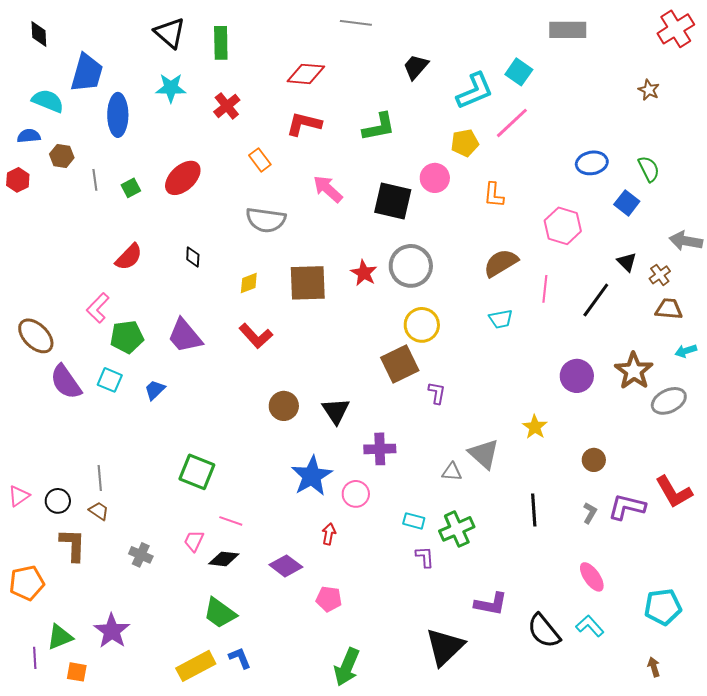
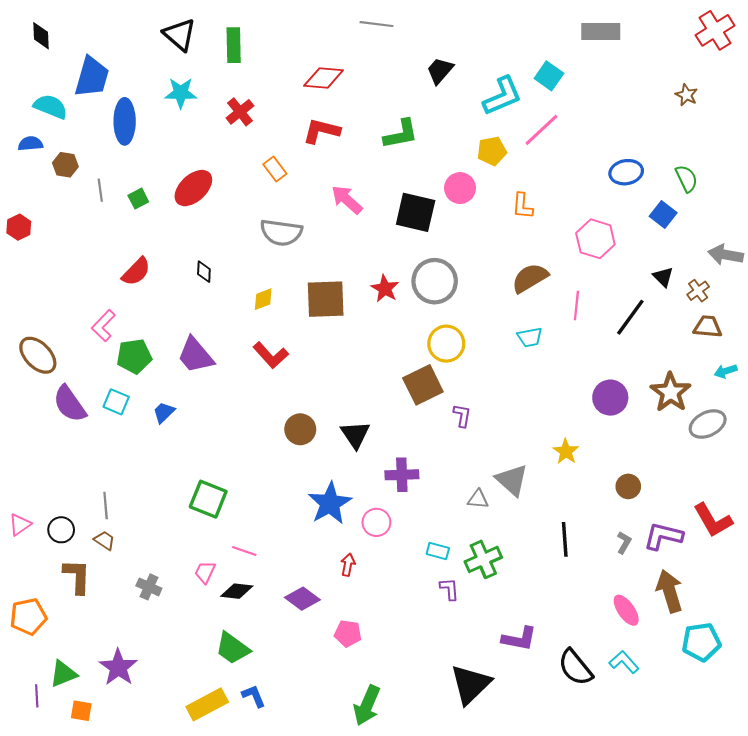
red hexagon: (18, 180) -> (19, 227), moved
brown arrow: (654, 667) -> (670, 591), moved, size x2.0

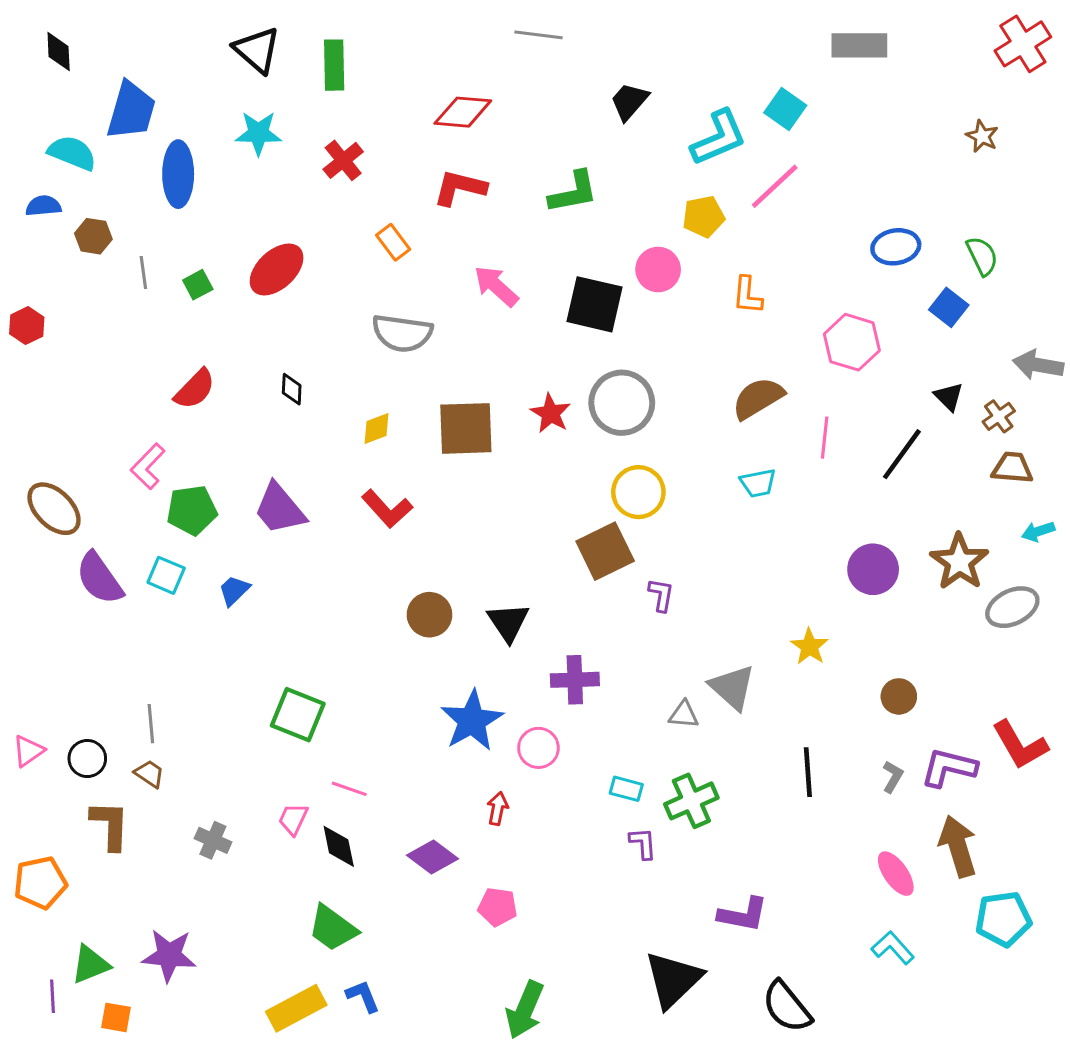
black diamond: (237, 591) -> (339, 846), turned 72
purple star: (118, 667) -> (169, 955), turned -30
black semicircle: (575, 667) -> (787, 1007), moved

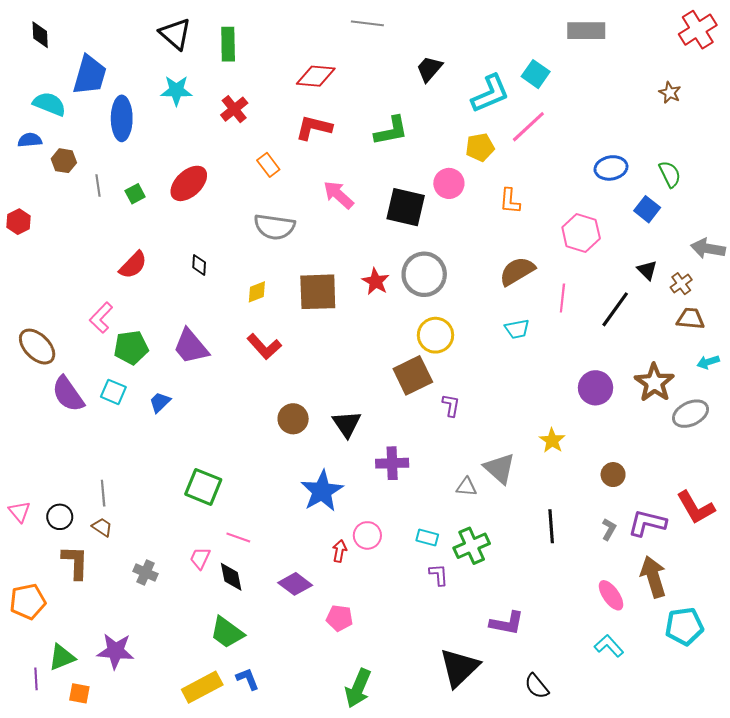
pink circle: (538, 748) -> (367, 535), moved
pink triangle: (28, 751) -> (19, 512), turned -35
black semicircle: (787, 1007) -> (537, 686), size x0.7

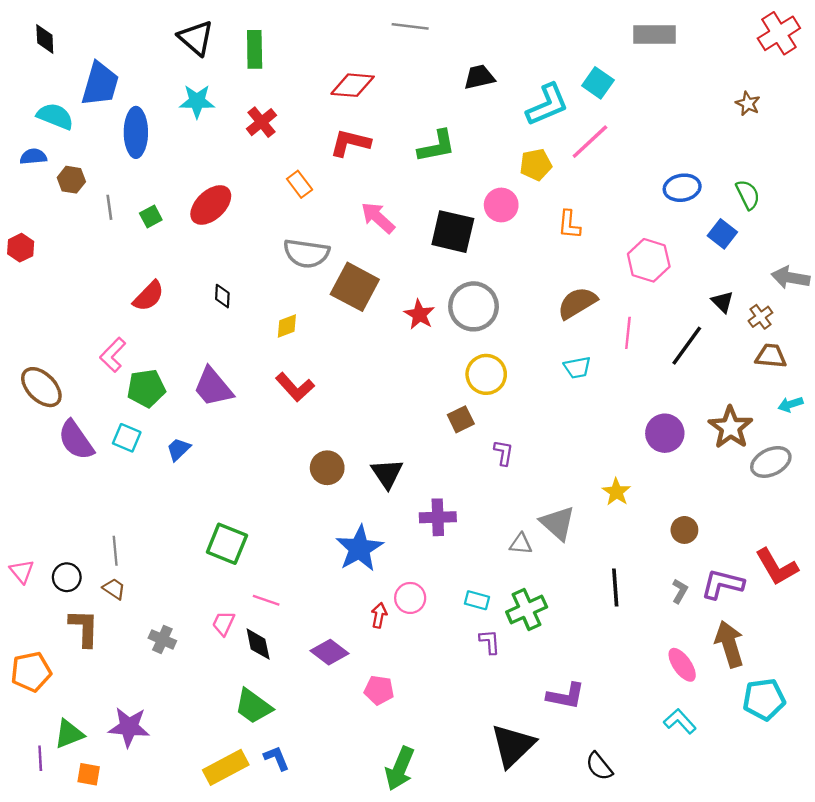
black trapezoid: (429, 69) -> (479, 77), turned 36
brown square: (318, 292) -> (355, 287), moved, turned 30
brown square: (413, 375) -> (461, 419), size x0.6

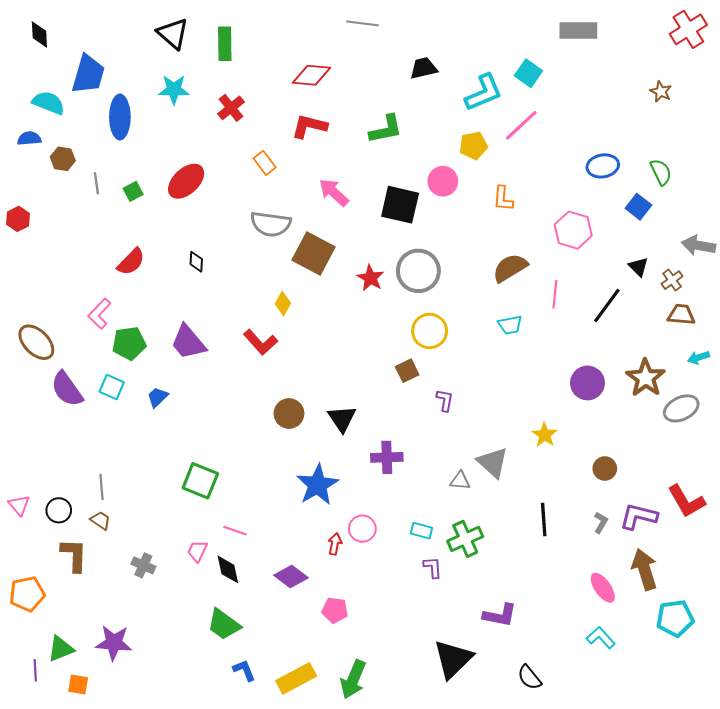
yellow diamond: (287, 326) -> (283, 303), moved, turned -40
yellow rectangle: (226, 767) -> (296, 678), moved

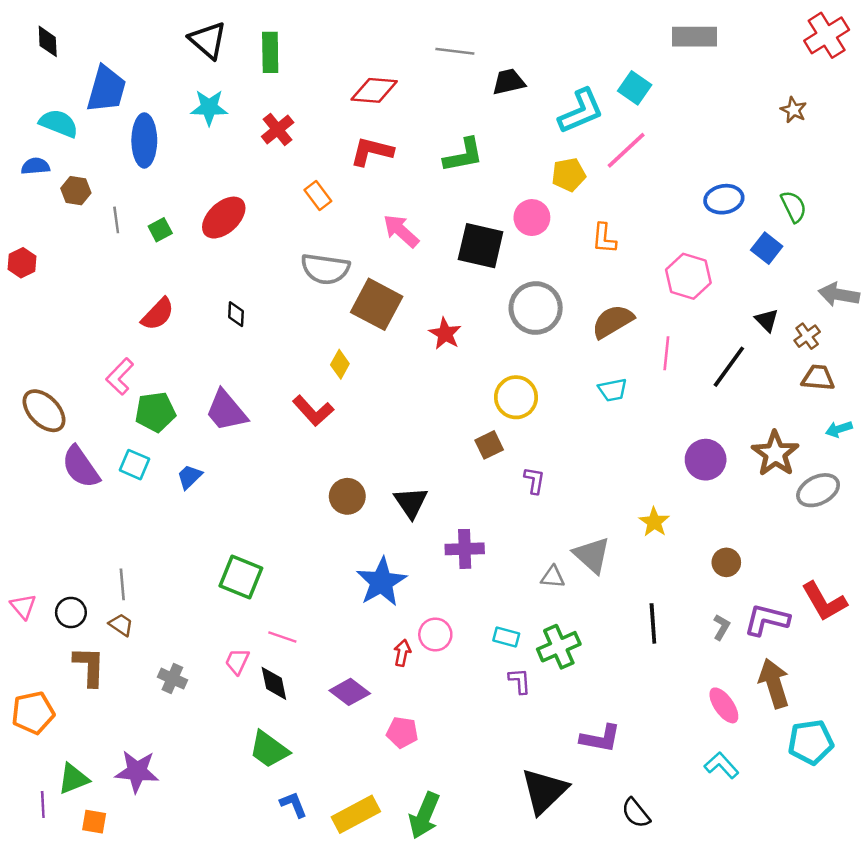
gray line: (362, 23) -> (455, 51), moved
gray circle: (418, 271) -> (536, 308), moved

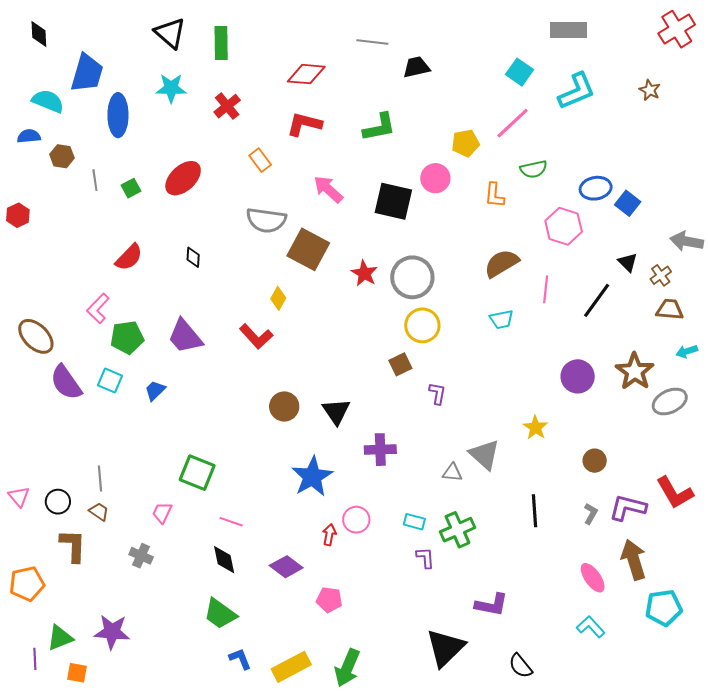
cyan L-shape: (581, 111) -> (577, 91), moved
blue ellipse: (724, 199) -> (596, 188), moved
green semicircle: (794, 207) -> (534, 169), moved, turned 104
gray circle: (536, 308) -> (412, 277), moved
pink trapezoid: (237, 661) -> (162, 513), moved

